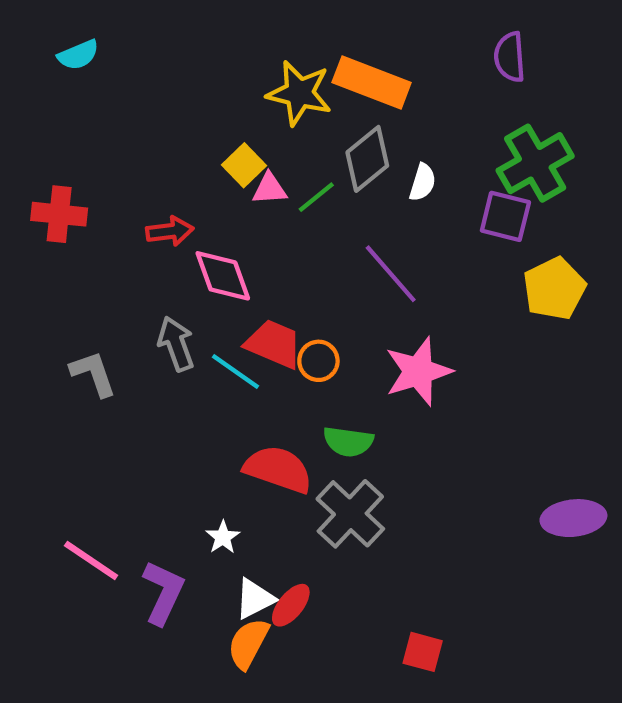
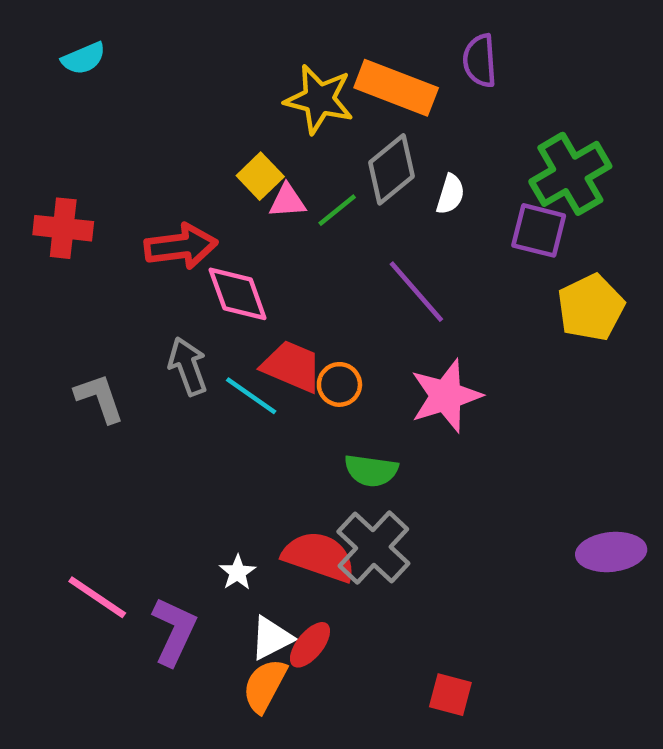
purple semicircle: (510, 57) -> (480, 61), moved
red arrow: (170, 231) -> (181, 246), size x1.4
red semicircle: (278, 469) -> (319, 557), moved

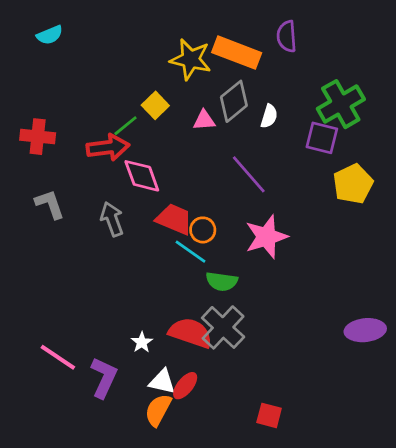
pink triangle: (287, 201) -> (204, 120), moved
green line: (337, 210) -> (126, 126), moved
cyan line: (251, 396) -> (191, 252), moved
gray L-shape: (99, 398) -> (50, 204), moved
white triangle: (271, 638) -> (162, 382), turned 40

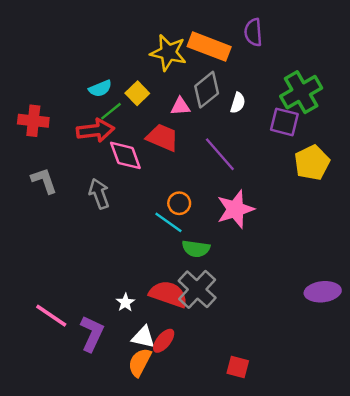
cyan semicircle: (50, 35) -> (100, 88), moved
red trapezoid: (174, 219) -> (162, 137), moved

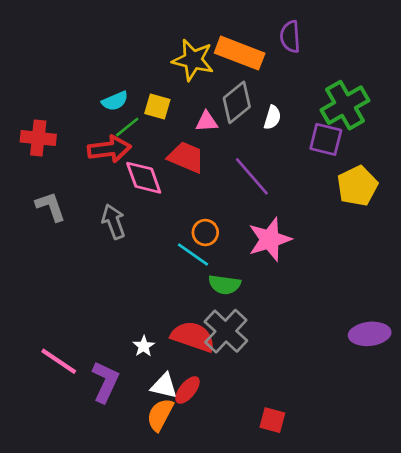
yellow square: (137, 93) -> (157, 107), turned -30

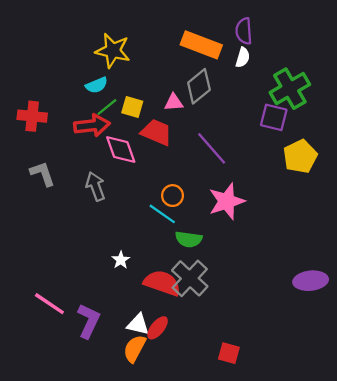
yellow star: (193, 60) -> (113, 51), moved
yellow square: (157, 107) -> (132, 107), moved
white semicircle: (272, 117) -> (243, 58), moved
white star: (144, 346) -> (121, 260), moved

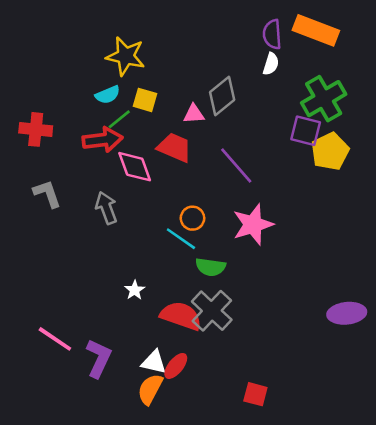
orange rectangle: (201, 45) -> (316, 30), moved
yellow square: (132, 107) -> (145, 100), moved
yellow pentagon: (300, 156) -> (330, 151), moved

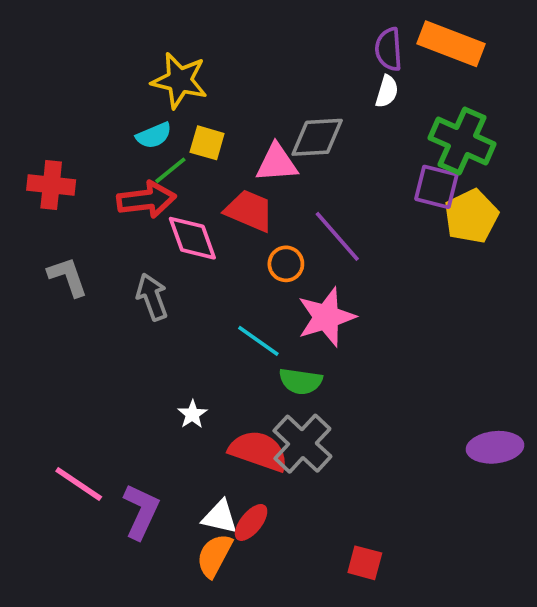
gray diamond: (222, 96) -> (317, 137), turned 36
green cross: (324, 99) -> (462, 141), turned -36
pink triangle: (194, 114) -> (277, 163), size x1.4
orange circle: (192, 218) -> (286, 264), moved
pink star: (253, 225) -> (326, 317), moved

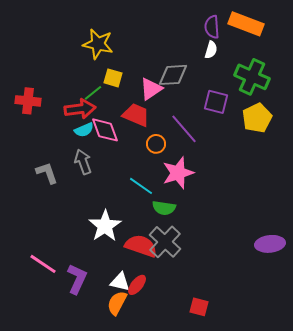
cyan semicircle: (154, 135) -> (84, 130), moved
pink triangle: (277, 163) -> (151, 89), turned -30
purple square: (436, 187) -> (216, 102), moved
gray L-shape: (68, 277) -> (47, 173), moved
white star: (192, 414) -> (105, 226), size x2.0

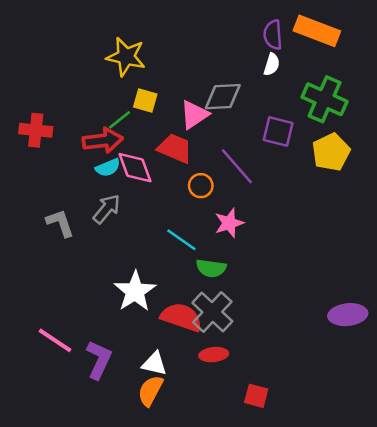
gray arrow: (83, 162) -> (107, 209), turned 60
pink star: (178, 173) -> (229, 223), size x0.7
red ellipse: (137, 285) -> (214, 355), moved, turned 45

